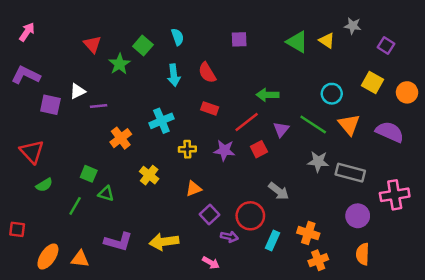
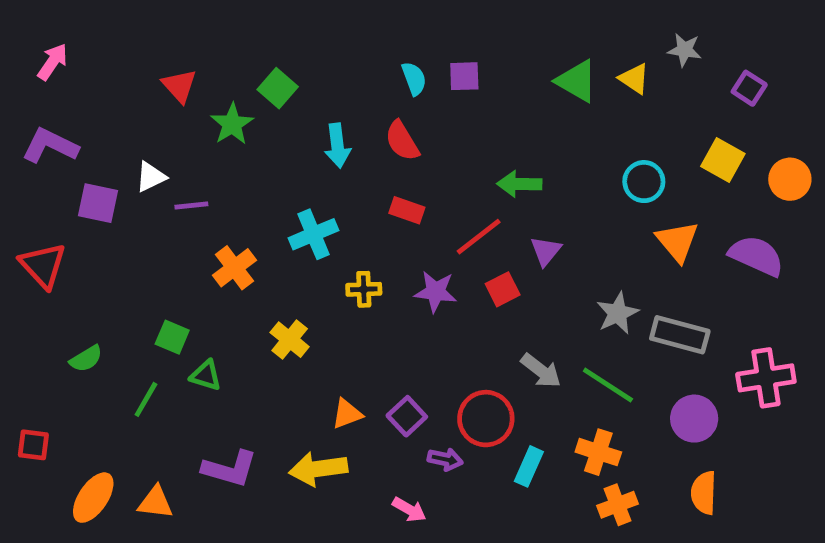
cyan semicircle: (178, 37) -> (414, 79), moved
green line: (313, 124) -> (608, 385), moved
red triangle: (32, 152) -> (43, 265), moved
gray star: (318, 162) -> (618, 313), turned -30
orange triangle: (194, 189) -> (347, 414), moved

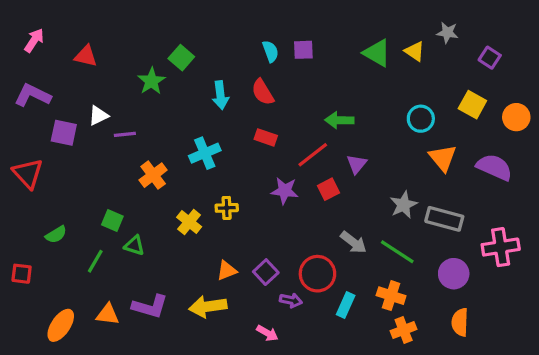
red triangle: (179, 86) -> (86, 56), moved, turned -35
yellow cross: (364, 289) -> (227, 208), moved
red square: (33, 445) -> (22, 274), moved
orange triangle: (155, 502) -> (108, 314), moved

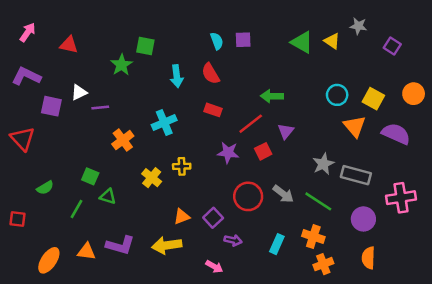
green square: (181, 58) -> (145, 46), turned -30
yellow square: (472, 105) -> (373, 99), moved
red circle: (317, 274) -> (248, 196), moved

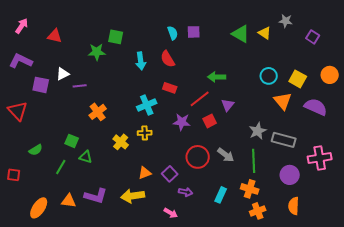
green star: (122, 65) -> (97, 52), turned 30
cyan cross: (164, 122) -> (147, 105), moved
green line: (318, 201) -> (254, 161), turned 55

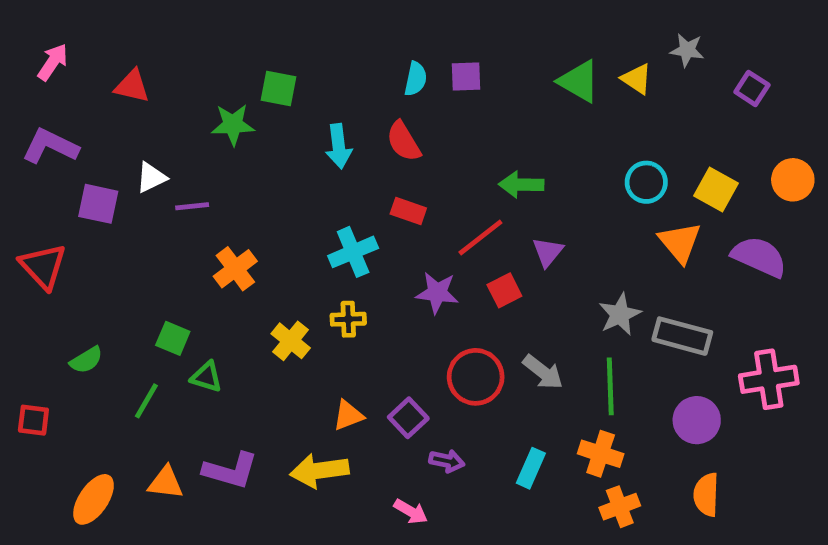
cyan semicircle: (173, 33) -> (416, 79), turned 32

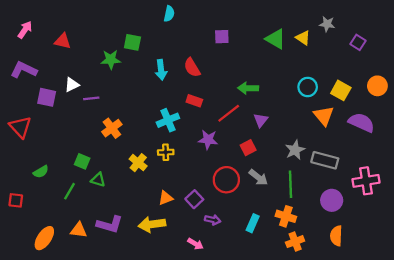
cyan semicircle: (416, 79) -> (169, 14), moved
red square: (504, 290) -> (248, 148), moved

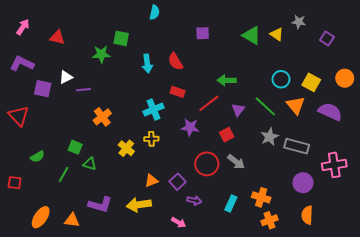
green line: (290, 184) -> (265, 106), moved, turned -45
orange triangle: (79, 230) -> (72, 220), moved

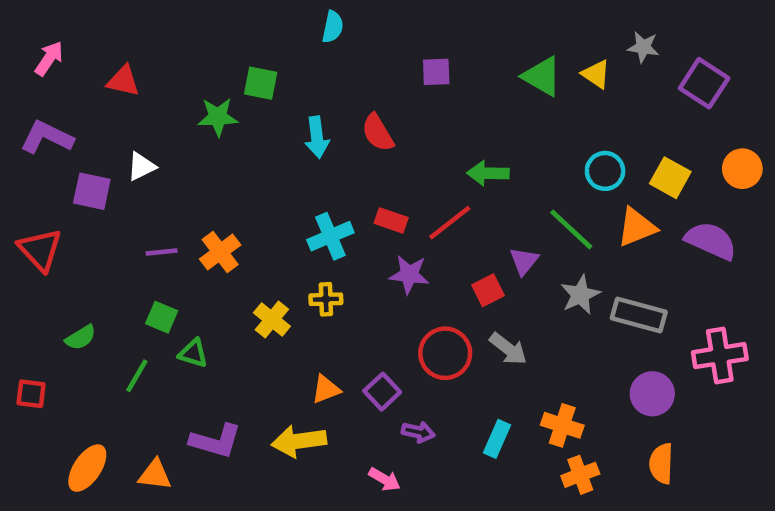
purple square: (327, 38) -> (704, 83), size x1.5
purple line: (83, 90) -> (162, 252), moved
red rectangle: (178, 92) -> (391, 220), moved
orange triangle: (296, 105) -> (637, 227), turned 48
purple triangle: (238, 110) -> (524, 261), moved

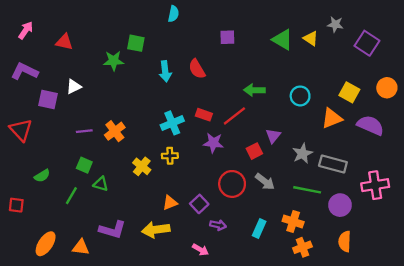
cyan circle: (605, 171) -> (300, 96), moved
green line: (571, 229) -> (307, 190), moved, turned -32

